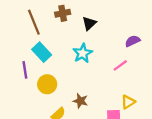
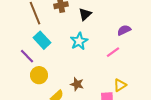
purple line: (25, 70) -> (27, 56), turned -35
yellow circle: (47, 84) -> (39, 75), moved

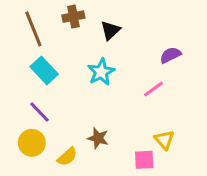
purple line: (27, 56) -> (40, 112), moved
yellow circle: (39, 75) -> (32, 143), moved
yellow triangle: (120, 85) -> (164, 140), turned -40

